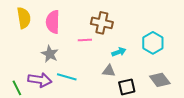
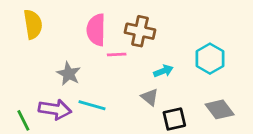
pink semicircle: (53, 22) -> (96, 30), moved
gray triangle: (109, 71) -> (150, 97), turned 32

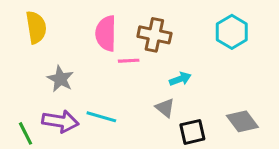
cyan hexagon: (210, 59) -> (232, 32), moved
gray star: (69, 74) -> (60, 79), moved

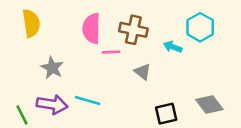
cyan arrow: (180, 79) -> (173, 47), moved, turned -138
gray triangle: (165, 108) -> (143, 72), moved

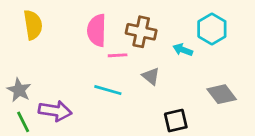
gray star: (52, 68) -> (19, 90), moved
cyan line: (88, 101) -> (108, 90), moved
gray diamond: (209, 104) -> (222, 94), moved

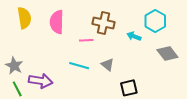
pink semicircle: (97, 30) -> (57, 22), moved
gray triangle: (151, 76) -> (108, 65), moved
gray diamond: (222, 94) -> (167, 53), moved

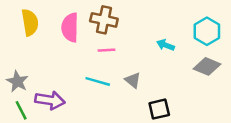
cyan hexagon: (155, 21) -> (207, 31), moved
brown cross: (103, 23) -> (104, 20), moved
gray diamond: (167, 53) -> (207, 66), turned -30

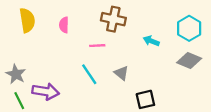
brown cross: (104, 20) -> (113, 19), moved
pink semicircle: (70, 27) -> (64, 25), size x0.6
cyan line: (98, 81) -> (89, 74), turned 40

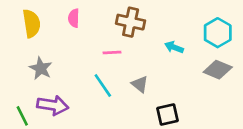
pink semicircle: (64, 25) -> (74, 18), moved
gray star: (16, 74) -> (41, 68), moved

